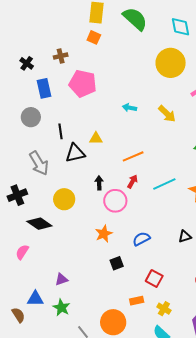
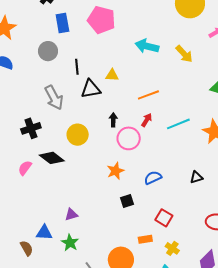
cyan arrow: (129, 108) -> (147, 46), size x1.6
pink semicircle: (22, 252) -> (25, 168), moved

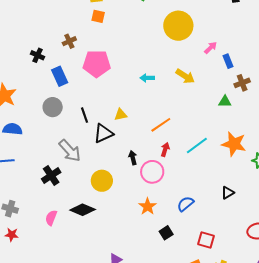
cyan arrow: (147, 46) -> (147, 78), size x0.6
black cross: (31, 128) -> (51, 176), moved
pink semicircle: (25, 168) -> (51, 218), moved

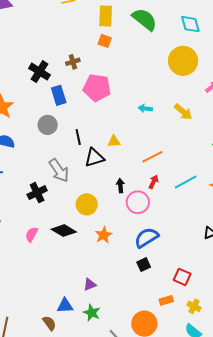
black cross: (38, 55) -> (40, 72), size x1.5
blue semicircle: (185, 204) -> (147, 238), moved, size x1.4
orange star: (148, 206) -> (104, 235), moved

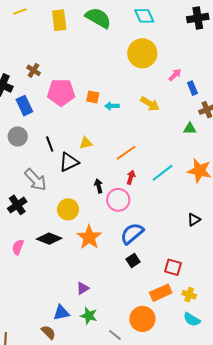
orange square: (105, 41) -> (93, 97), moved
brown cross: (73, 62) -> (34, 70), turned -32
orange star: (104, 235) -> (89, 237), size x1.4
orange rectangle: (166, 300) -> (161, 293), size x1.5

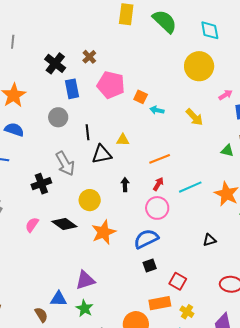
pink circle: (118, 200) -> (157, 208), moved
black square: (133, 261) -> (150, 265), moved
purple triangle: (83, 288) -> (85, 280), size x1.5

